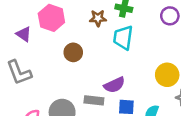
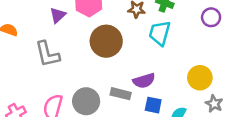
purple triangle: (24, 34) -> (58, 15), turned 35
brown circle: (73, 52) -> (106, 41), size x1.6

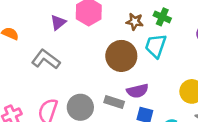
brown circle: (106, 41) -> (121, 56), moved
gray L-shape: (47, 54) -> (46, 59), turned 136

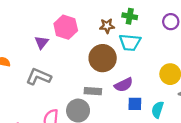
cyan trapezoid: (156, 46) -> (130, 42), turned -90
gray rectangle: (114, 102) -> (93, 91), moved

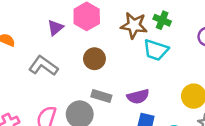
brown star: (107, 26) -> (134, 25), size x1.5
brown circle: (103, 58) -> (94, 59), moved, size x0.7

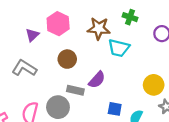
green cross: (162, 20) -> (130, 17), moved
purple semicircle: (138, 96) -> (97, 80), moved, turned -30

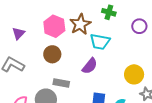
pink hexagon: (58, 24) -> (54, 26), moved
brown star: (99, 28) -> (80, 24), turned -30
purple semicircle: (97, 80) -> (90, 66), moved

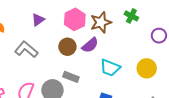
cyan trapezoid: (100, 42) -> (110, 68), moved
purple semicircle: (90, 66) -> (90, 45), moved
yellow circle: (134, 74) -> (147, 68), moved

